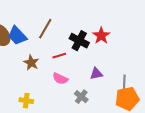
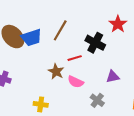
blue trapezoid: (17, 36) -> (31, 38), turned -65
red star: (101, 36) -> (118, 24), moved
brown star: (31, 63) -> (56, 71), moved

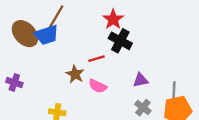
red star: (118, 24) -> (113, 19), moved
brown line: (60, 30) -> (56, 17), moved
gray cross: (97, 100) -> (143, 108), moved

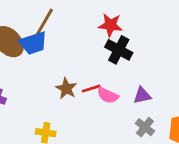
red star: (113, 19) -> (110, 25), turned -30
red line: (96, 59) -> (91, 89), moved
pink semicircle: (98, 86) -> (108, 95), moved

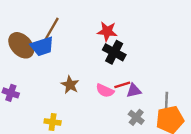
red line: (91, 89) -> (122, 85), moved

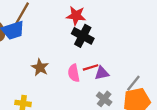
pink semicircle: (105, 91) -> (74, 73), turned 54
gray line: (166, 101) -> (133, 83), turned 36

